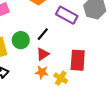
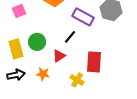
black line: (43, 34) -> (70, 37), moved
orange star: (42, 72) -> (43, 74), moved

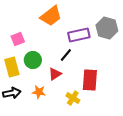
pink square: (19, 11) -> (18, 39), moved
purple rectangle: (83, 17) -> (79, 35), turned -40

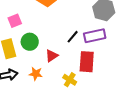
purple rectangle: (79, 35) -> (95, 36), moved
black line: (66, 55) -> (73, 37), moved

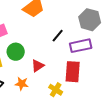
black line: (73, 37) -> (58, 36), moved

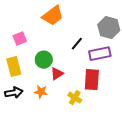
green circle: (16, 52) -> (44, 60), moved

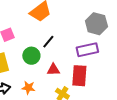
black line: (77, 44) -> (48, 42), moved
red triangle: (57, 74) -> (53, 70), moved, turned 32

